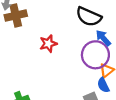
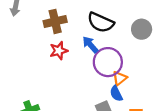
brown cross: (16, 16) -> (55, 21), moved
blue arrow: (103, 38) -> (90, 45), moved

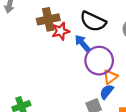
red star: (59, 51) -> (61, 31), moved
blue semicircle: (116, 94) -> (107, 92), turned 63

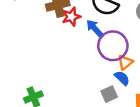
blue semicircle: (107, 92) -> (122, 78), turned 98

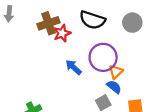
blue arrow: (94, 28) -> (73, 67), moved

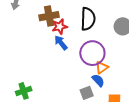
black semicircle: (92, 20) -> (88, 19), turned -115
blue arrow: (73, 67) -> (61, 43), moved

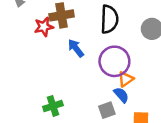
red star: (60, 27) -> (44, 27), moved
green cross: (24, 91) -> (53, 106), moved

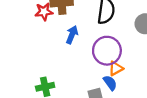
blue arrow: (76, 48) -> (72, 35), turned 54

